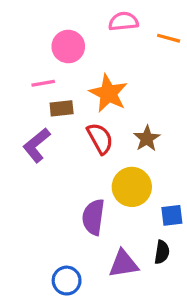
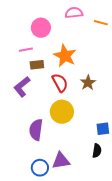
yellow circle: (132, 187) -> (62, 112), moved
purple semicircle: (93, 217) -> (36, 130), moved
purple triangle: (123, 264) -> (61, 161), moved

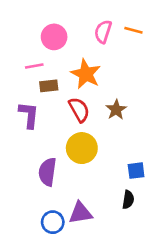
pink semicircle: (74, 13) -> (103, 32), moved, turned -66
purple L-shape: (22, 87) -> (29, 115), turned 135

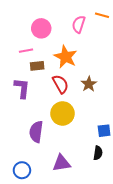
orange line: (133, 30) -> (102, 15), moved
blue circle: (53, 222) -> (22, 170), moved

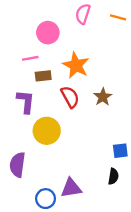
pink semicircle: (79, 24) -> (83, 14), moved
yellow circle: (62, 113) -> (47, 131), moved
purple semicircle: (36, 132) -> (17, 165), moved
blue circle: (22, 170) -> (46, 199), moved

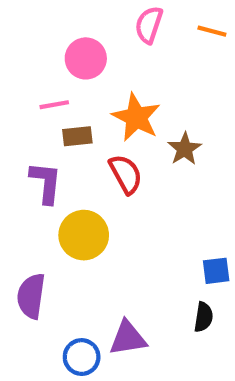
brown star: (103, 97) -> (185, 149), moved

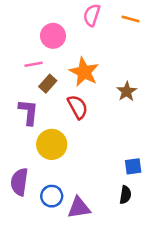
brown rectangle: (77, 136) -> (48, 84), turned -42
brown star: (185, 149) -> (127, 91), moved
blue circle: (82, 357) -> (52, 196), moved

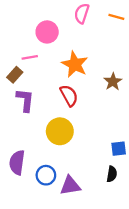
brown rectangle: (48, 84) -> (15, 75), moved
yellow circle: (52, 144) -> (60, 131), moved

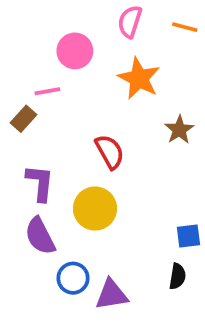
orange star: (75, 64) -> (139, 78), moved
purple L-shape: (25, 100) -> (40, 183), moved
purple semicircle: (17, 162) -> (40, 236), moved, turned -35

